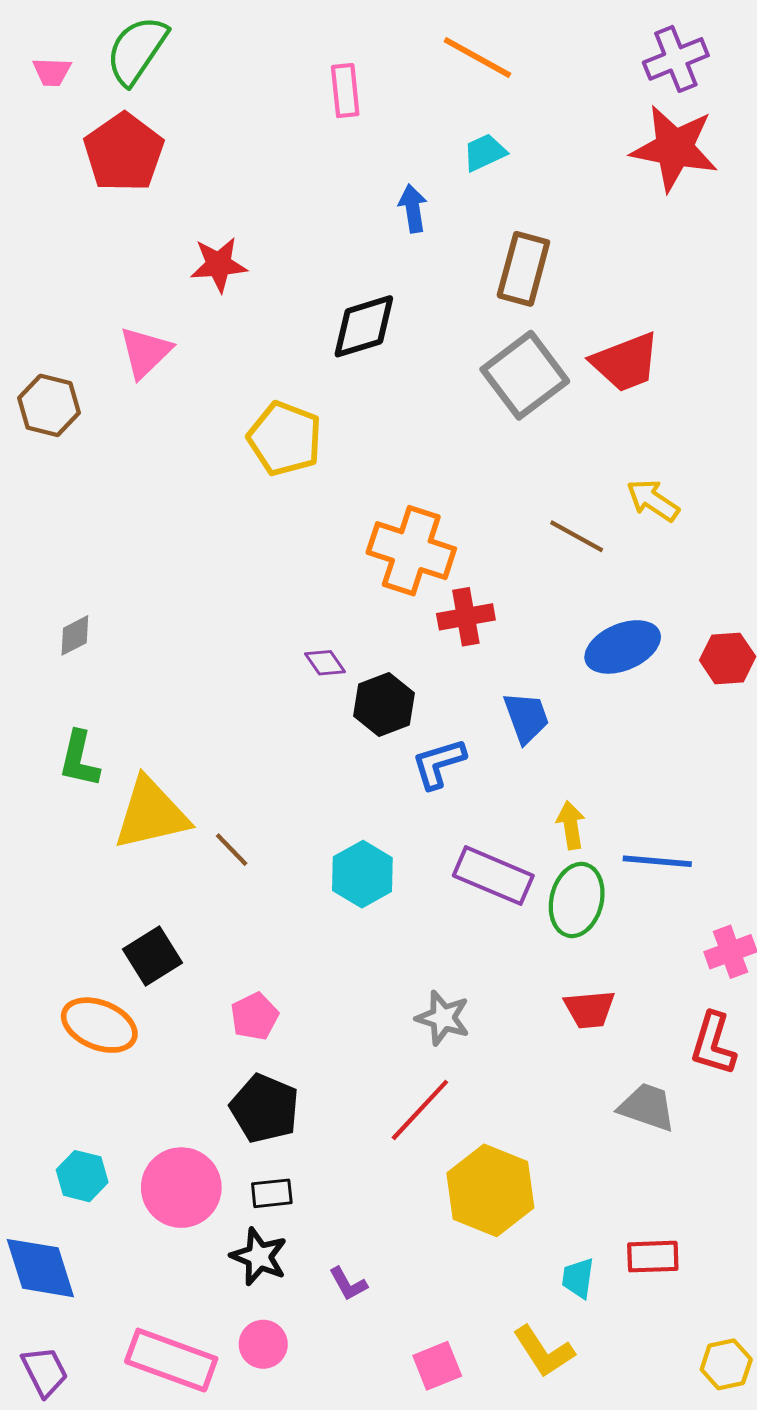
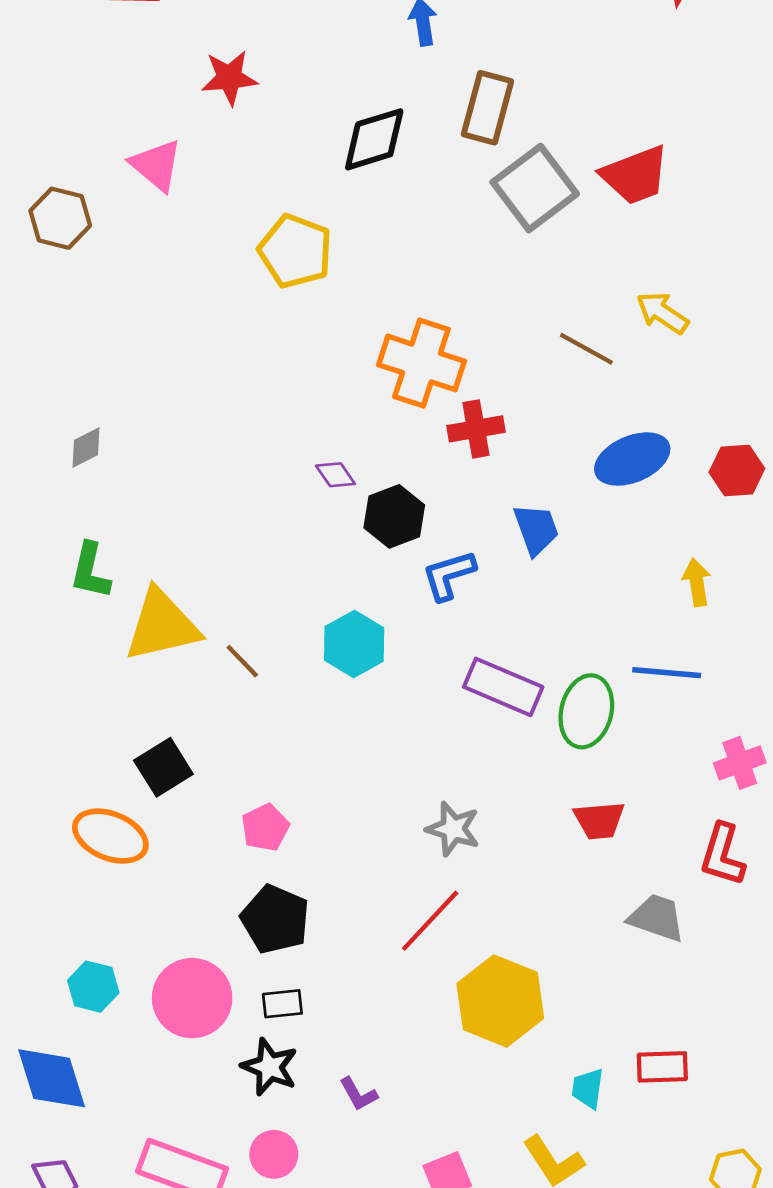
brown rectangle: (523, 269) -> (487, 108), moved
pink triangle: (145, 352) -> (156, 165), turned -36
yellow arrow: (571, 825) -> (697, 582), moved
cyan hexagon: (362, 874) -> (354, 644), moved

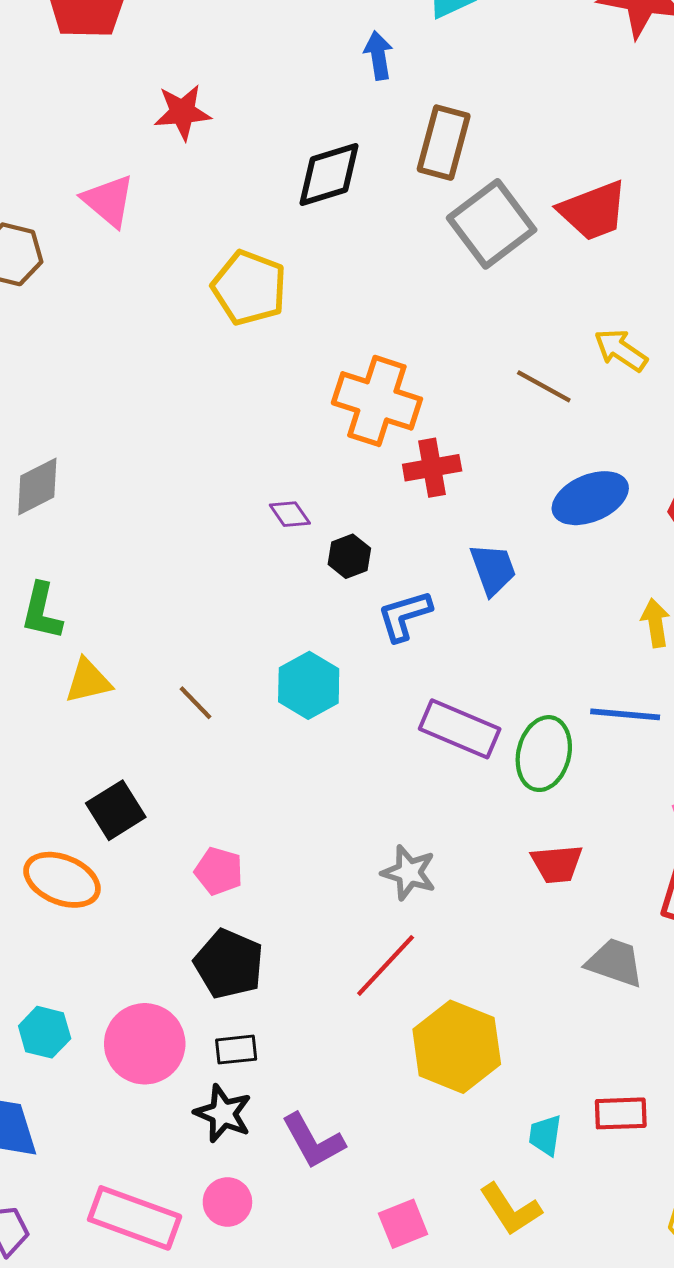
gray diamond: (86, 448) -> (37, 487), size x1.4
black hexagon: (394, 516) -> (349, 556), size x0.7
yellow triangle: (162, 625) -> (88, 681), moved, size x0.6
pink pentagon: (265, 827) -> (219, 871), turned -30
purple L-shape: (358, 1094) -> (313, 1141), size x1.6

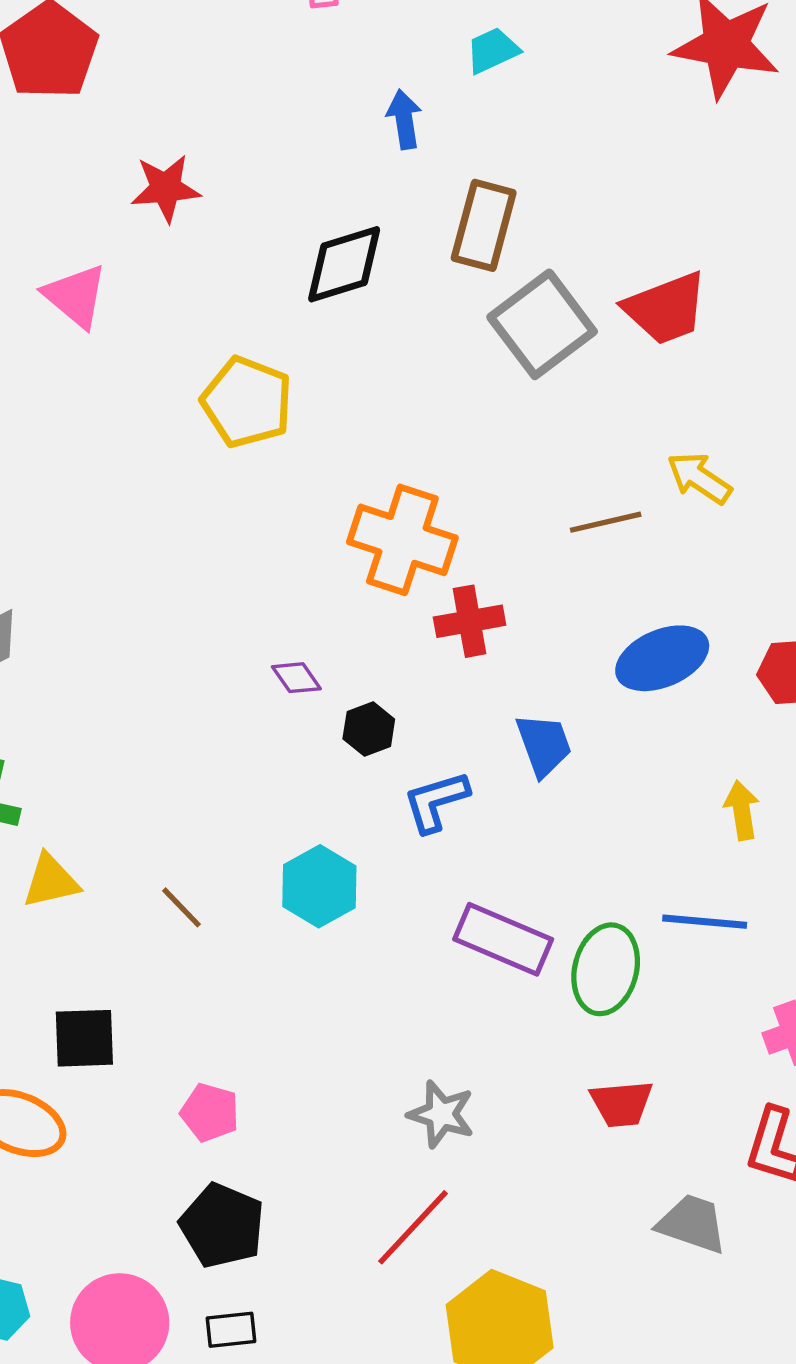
brown line: (544, 386) -> (606, 522), turned -42
black square: (116, 810) -> (84, 1038), turned 30

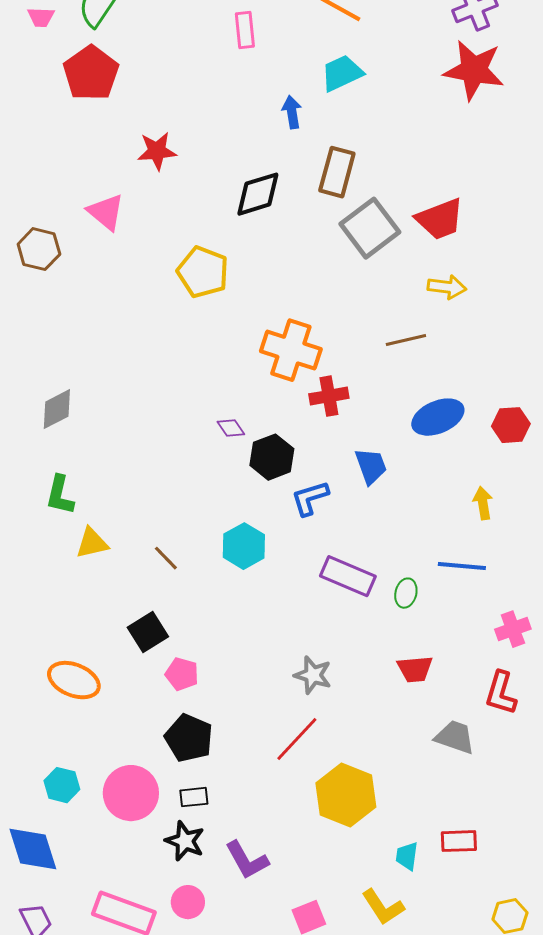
cyan trapezoid: (493, 50) -> (342, 73), size x1.4
yellow arrow: (699, 478) -> (447, 287), moved, turned 153
black hexagon: (369, 729) -> (272, 457), size x1.5
green ellipse: (606, 969) -> (406, 593), size x0.6
black square: (84, 1038) -> (148, 632), moved, turned -30

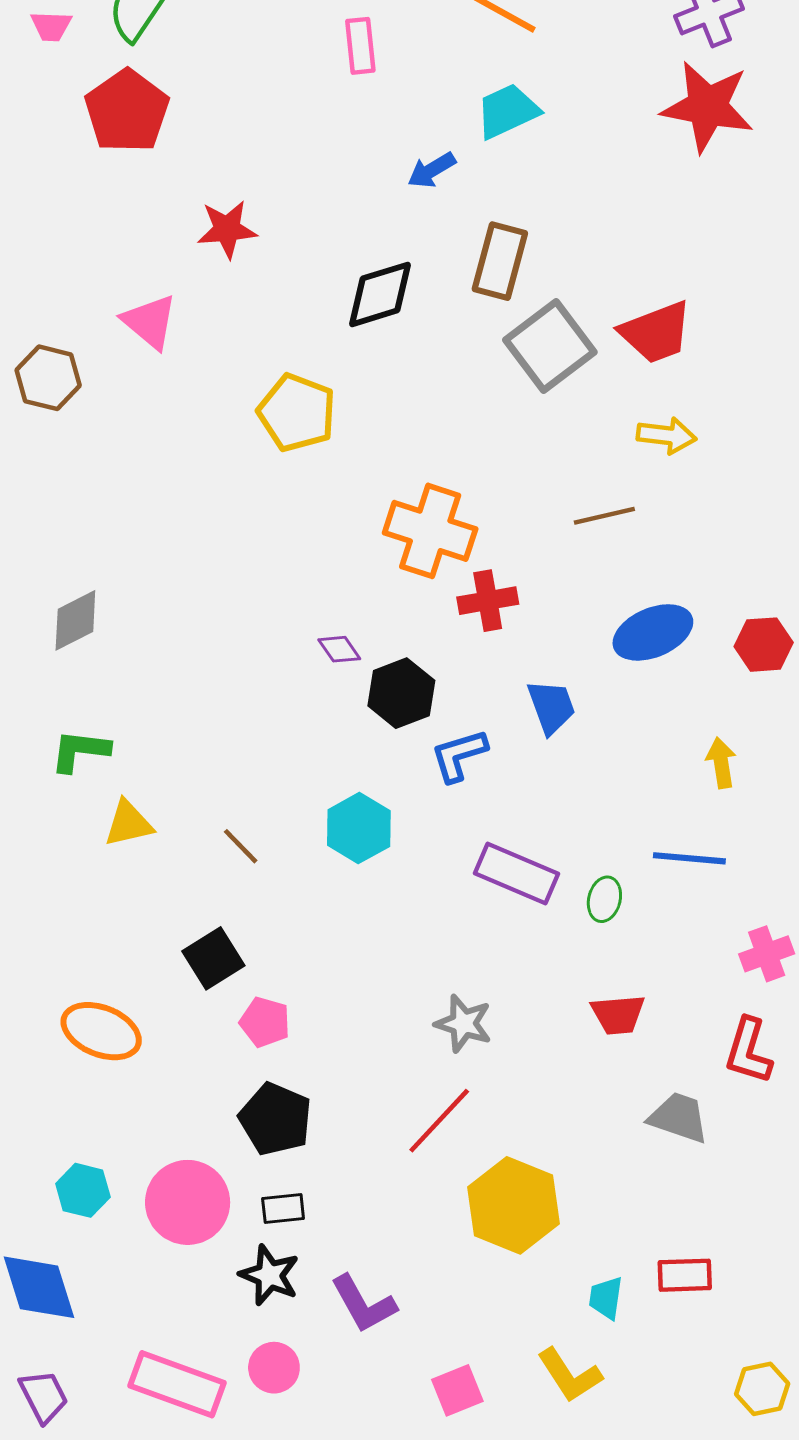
blue arrow: (292, 112) -> (432, 170), turned -112
green L-shape: (60, 495) -> (80, 751), turned 84

